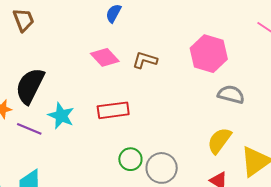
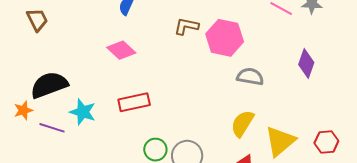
brown L-shape: (145, 60) -> (186, 26), moved
black semicircle: (30, 86) -> (49, 85), turned 48

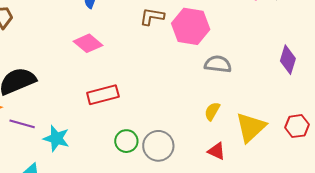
purple diamond: (306, 64) -> (288, 60), moved
cyan star: (83, 112) -> (56, 138), moved
yellow semicircle: (242, 124) -> (212, 111), size x0.7

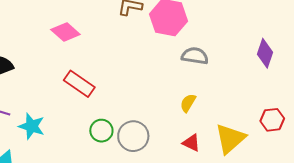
red rectangle: (103, 95) -> (79, 84), turned 48
yellow triangle: (251, 127) -> (230, 139), moved

